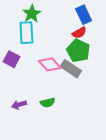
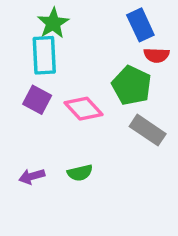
red semicircle: (79, 33) -> (157, 55), moved, turned 32
purple square: (12, 59) -> (37, 100), moved
gray rectangle: (71, 69) -> (148, 130), moved

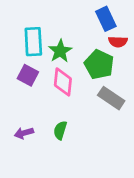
green star: (53, 23) -> (60, 51), moved
pink diamond: (83, 109) -> (63, 82), turned 48
green semicircle: (80, 173) -> (60, 130), turned 120

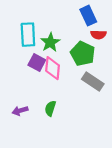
purple square: (28, 75) -> (37, 63), moved

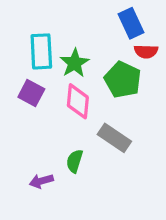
purple square: (37, 63) -> (31, 93), moved
gray rectangle: (93, 82) -> (114, 138), moved
purple arrow: (20, 111) -> (41, 181), moved

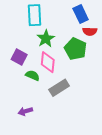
cyan rectangle: (41, 51) -> (35, 15), moved
gray rectangle: (114, 138) -> (59, 88), moved, turned -66
green semicircle: (75, 161) -> (32, 75), moved, turned 96

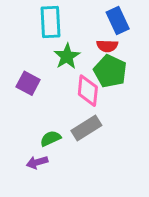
red semicircle: (90, 31) -> (107, 46), moved
pink diamond: (48, 62) -> (88, 91), moved
green semicircle: (32, 75) -> (50, 138), moved, turned -48

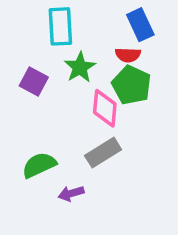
purple square: (28, 83) -> (34, 82), moved
green semicircle: (50, 138) -> (39, 165), moved, size x1.4
purple arrow: (37, 162) -> (71, 193), moved

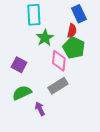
red semicircle: (128, 55) -> (72, 31), turned -80
purple square: (34, 82) -> (19, 65), moved
purple arrow: (71, 193) -> (40, 109), turned 80

